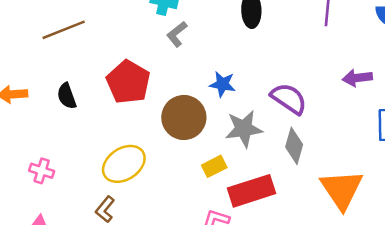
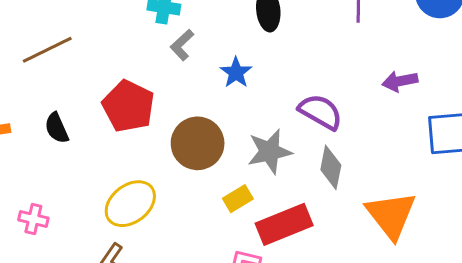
blue star: (222, 84) -> (236, 73), moved, turned 30

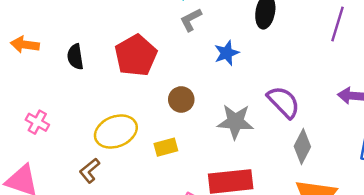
brown circle: (198, 143) -> (181, 99), size x0.6
gray diamond: (331, 167) -> (302, 147), moved
yellow rectangle: (238, 199) -> (166, 147), moved

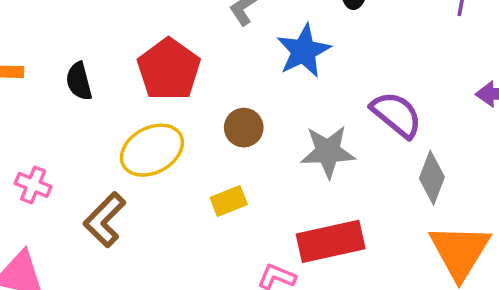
blue star: (227, 53) -> (304, 51), size x1.4
yellow ellipse: (116, 132) -> (152, 150), moved
brown L-shape: (89, 171) -> (105, 220), moved, size x1.4

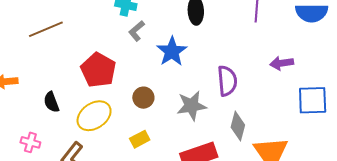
black semicircle: (79, 81) -> (51, 102), moved
purple semicircle: (396, 115) -> (227, 81), turned 52
gray diamond: (432, 178) -> (238, 126), moved

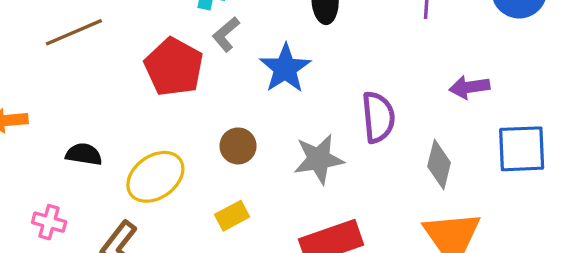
red pentagon: (98, 70) -> (174, 67), moved
black semicircle: (51, 102) -> (84, 154), turned 120
gray diamond: (238, 126) -> (439, 165), moved

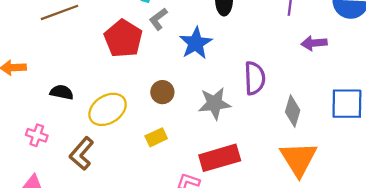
purple arrow: (469, 87) -> (314, 43), moved

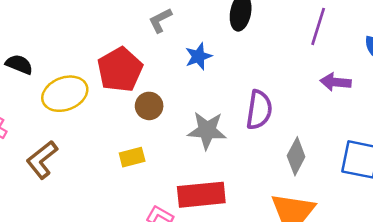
red pentagon: (123, 38) -> (120, 70), moved
blue star: (196, 43) -> (198, 56), size x0.7
black semicircle: (62, 92) -> (19, 64), moved
yellow ellipse: (108, 109) -> (65, 94), moved

